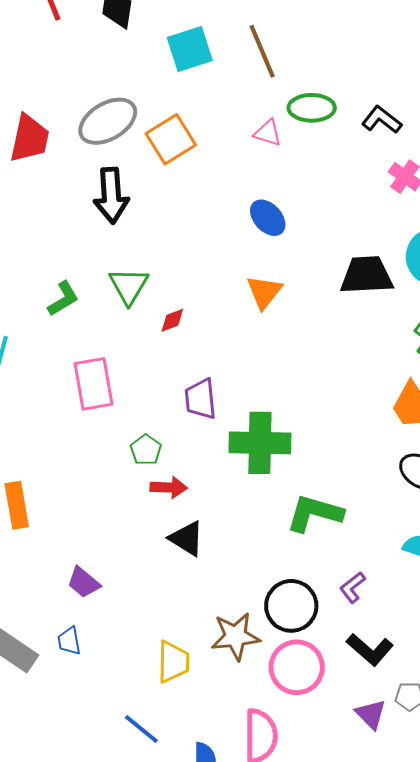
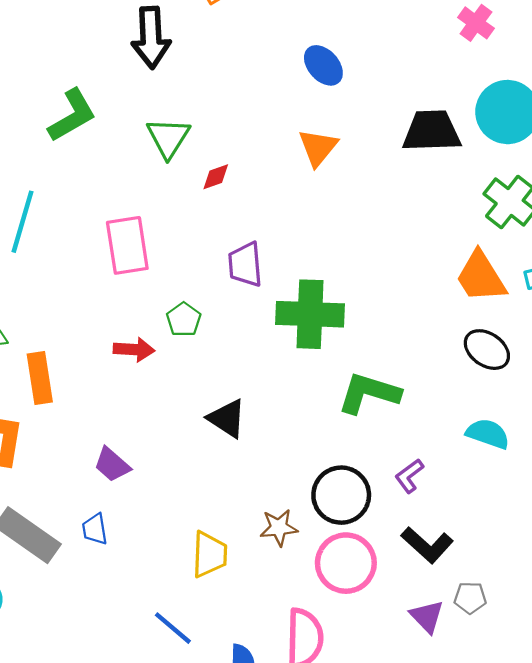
green L-shape: (63, 299) -> (72, 115), moved, size x1.4
red arrow: (169, 487) -> (134, 350), moved
brown star: (235, 636) -> (279, 528), size x0.7

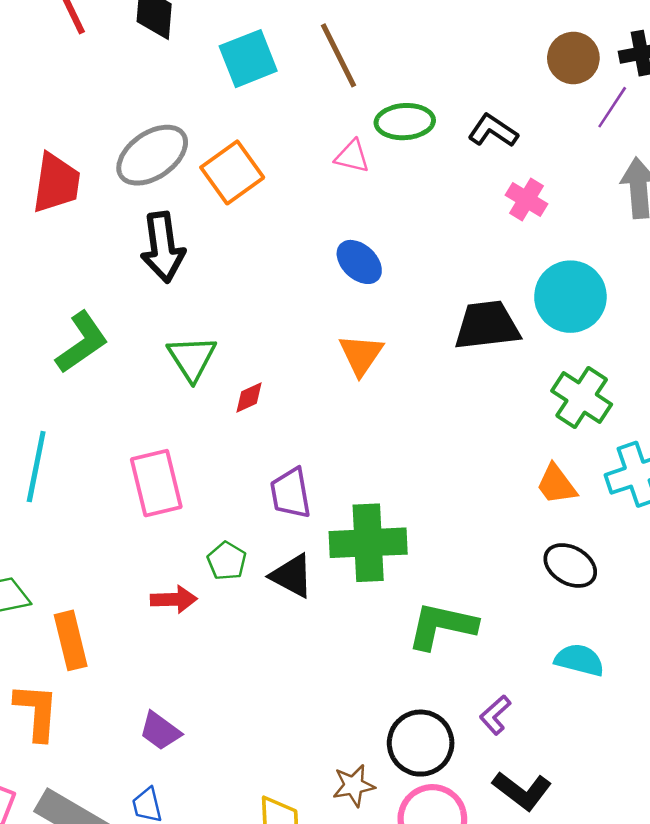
orange trapezoid: (481, 277) -> (556, 484), size x0.7
black triangle: (227, 418) -> (292, 576), moved

